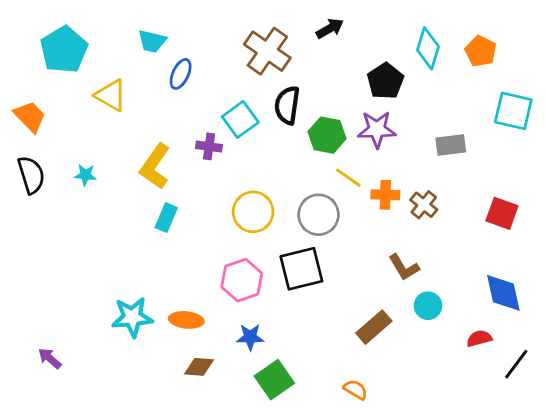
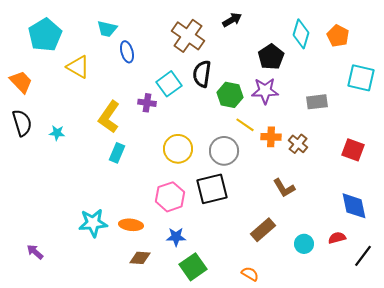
blue ellipse: (181, 74) -> (127, 52), turned -40
cyan star: (85, 175) -> (57, 133), moved
cyan circle: (428, 306) -> (304, 244), moved

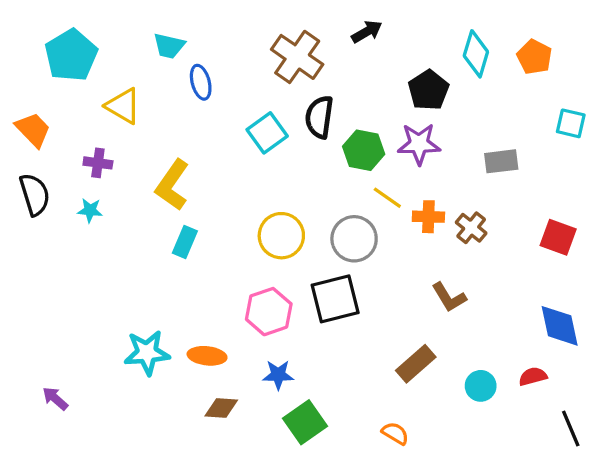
cyan square: (361, 78) -> (571, 123), size x0.7
purple cross: (147, 103) -> (98, 163), moved
black line: (363, 256) -> (571, 429), moved, turned -60

